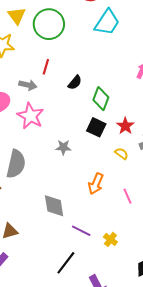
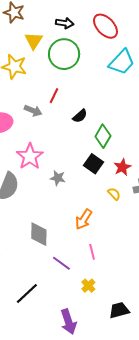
pink star: (30, 116) -> (30, 156), moved
pink line: (127, 196) -> (92, 252), moved
yellow cross: (110, 239) -> (88, 286), moved
black line: (66, 263) -> (27, 294), moved

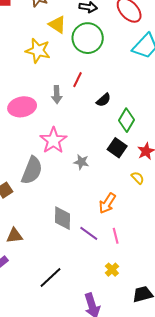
yellow triangle: (34, 41) -> (57, 25), turned -30
gray arrow: (33, 111) -> (57, 95), turned 66
purple line: (61, 263) -> (89, 233), moved

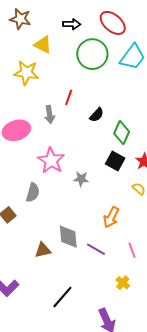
green circle: (88, 38) -> (92, 54), moved
gray semicircle: (32, 170) -> (33, 193), size x0.7
brown triangle: (15, 236) -> (43, 250), moved
pink line: (116, 236) -> (132, 250), moved

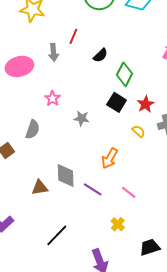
pink star: (51, 160) -> (53, 98), size x0.6
pink line: (132, 250) -> (129, 192), turned -35

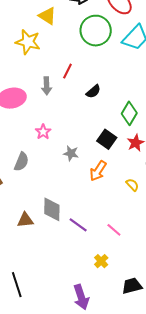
green diamond: (124, 74) -> (129, 113), moved
yellow semicircle: (139, 131) -> (132, 185), moved
orange arrow: (110, 158) -> (98, 171), moved
black line: (57, 235) -> (17, 285), moved, turned -65

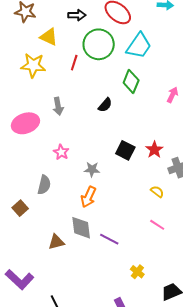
red line: (67, 71) -> (74, 63), moved
green diamond: (129, 113) -> (131, 82), moved
orange arrow: (98, 171) -> (88, 197), moved
pink line: (114, 230) -> (157, 225), moved

